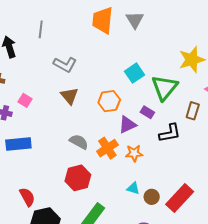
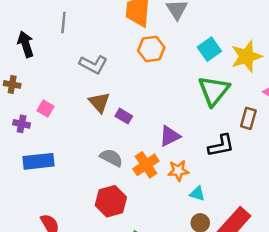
cyan square: (135, 73) -> (209, 49), moved
orange hexagon: (109, 101) -> (151, 49), moved
purple rectangle: (147, 112) -> (124, 116), moved
cyan triangle: (133, 188) -> (197, 194), moved

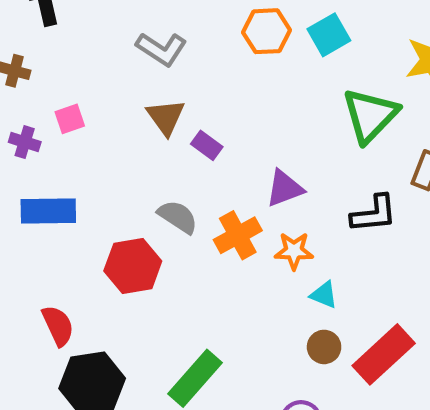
cyan square: (209, 49) -> (329, 35), moved
pink square: (46, 108) -> (70, 119), turned 35
red hexagon: (111, 201) -> (133, 266), moved

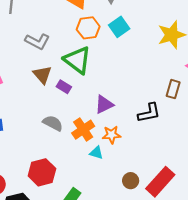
green triangle: (370, 115) -> (77, 60), moved, turned -32
red hexagon: (133, 266) -> (42, 172), moved
cyan triangle: (324, 295) -> (96, 153), moved

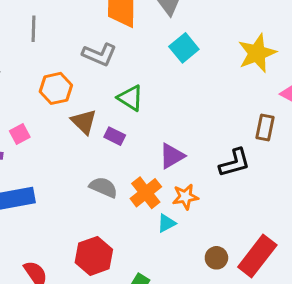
orange hexagon: (88, 28) -> (56, 88), moved
gray L-shape: (37, 41) -> (99, 54), moved
green triangle: (77, 60) -> (130, 98), size x0.7
cyan triangle: (96, 153) -> (167, 223), turned -40

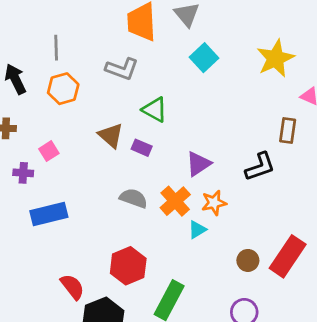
orange hexagon: (56, 88) -> (63, 89), moved

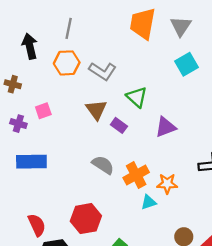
gray L-shape: (122, 69) -> (103, 71), moved
purple triangle: (198, 164) -> (166, 127), moved

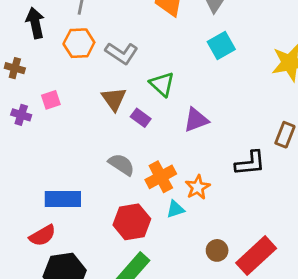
blue rectangle: (31, 162) -> (63, 199), moved
orange star: (167, 184) -> (198, 187), turned -30
red hexagon: (86, 219) -> (132, 222), moved
red semicircle: (37, 225) -> (42, 236), turned 85

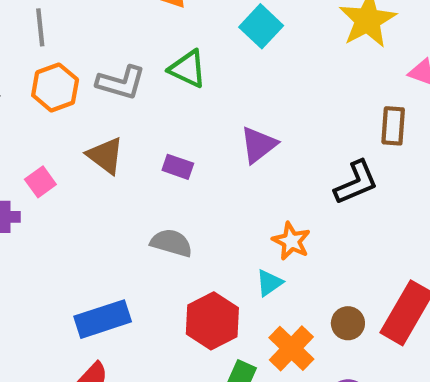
green triangle: (162, 84) -> (188, 69), moved
brown triangle: (114, 99) -> (105, 156), moved
orange cross: (161, 177) -> (291, 348), moved

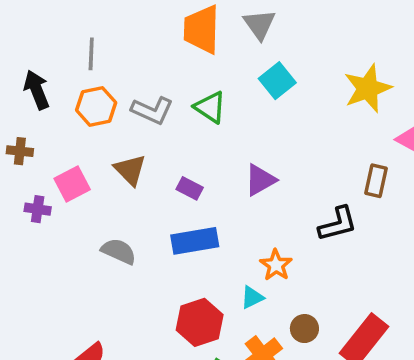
pink square: (40, 182) -> (72, 184), size x1.4
gray semicircle: (171, 243) -> (119, 251), moved
blue rectangle: (103, 319) -> (195, 241), moved
brown circle: (348, 323) -> (304, 329), moved

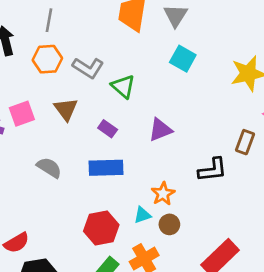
cyan square: (277, 81) -> (183, 59), turned -30
green triangle: (210, 107) -> (123, 86), moved
brown circle: (304, 329) -> (169, 224), moved

